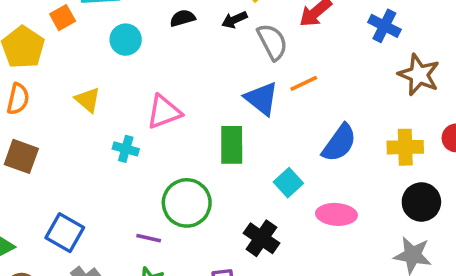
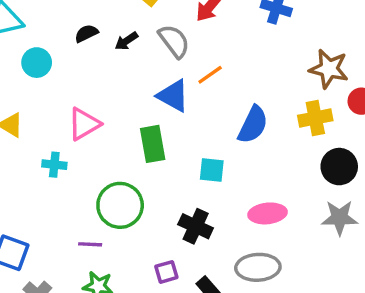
black arrow: (234, 20) -> (126, 41), moved
brown star: (419, 75) -> (329, 69), moved
cyan square: (288, 183) -> (212, 170), turned -32
pink ellipse: (336, 214) -> (268, 213), moved

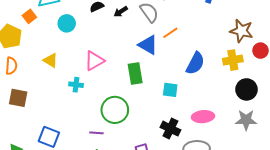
black cross: (196, 226) -> (170, 129), moved

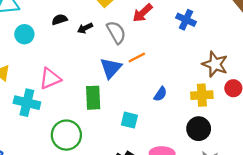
blue triangle: (148, 45) -> (111, 68), turned 35
blue semicircle: (195, 63) -> (160, 94), size x0.6
cyan cross: (76, 85) -> (27, 103), size x1.6
black circle: (247, 89) -> (199, 129), moved

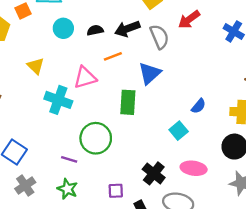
black semicircle: (60, 20) -> (95, 30), moved
black arrow: (85, 28) -> (127, 29), size x1.5
orange line: (137, 58) -> (113, 56), moved
cyan square: (129, 120) -> (179, 131), moved, turned 30

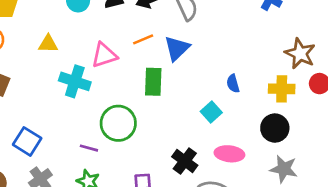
orange line: (113, 56) -> (143, 39), moved
yellow triangle: (36, 66) -> (48, 44), turned -42
blue semicircle: (199, 106) -> (233, 84), turned 126

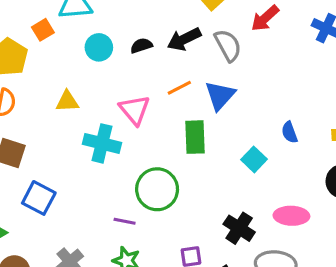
pink triangle: (104, 55) -> (135, 110), turned -48
cyan square: (211, 112) -> (254, 159), moved
blue square: (27, 141) -> (39, 198), moved

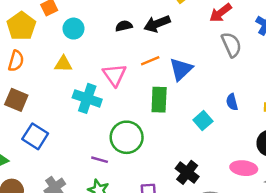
gray semicircle: (228, 45) -> (231, 45), moved
cyan circle: (99, 47) -> (73, 29), moved
pink ellipse: (291, 216) -> (244, 168), moved

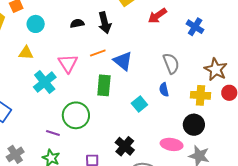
black arrow: (157, 24) -> (105, 23), turned -85
gray semicircle: (231, 45) -> (171, 63), moved
blue triangle: (181, 69) -> (123, 61), turned -40
cyan cross: (87, 98) -> (45, 82), turned 30

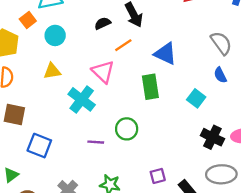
orange line: (98, 53) -> (123, 45), moved
green circle: (76, 115) -> (127, 129), size x0.7
purple line: (53, 133) -> (96, 142), moved
black cross: (125, 146) -> (212, 137), moved

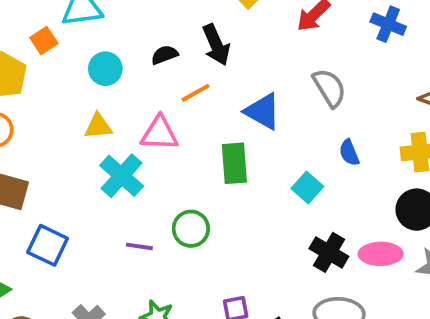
cyan circle: (55, 35) -> (105, 69), moved
gray semicircle: (221, 43) -> (329, 88), moved
yellow triangle: (52, 71) -> (98, 126), moved
pink triangle: (103, 72) -> (159, 133), turned -45

